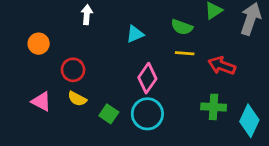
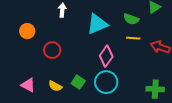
cyan triangle: (135, 34) -> (97, 24), size x1.6
yellow semicircle: (77, 99) -> (55, 86), moved
pink triangle: (41, 101) -> (28, 85), moved
green cross: (214, 107) -> (155, 89), moved

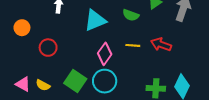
yellow line: (133, 38) -> (133, 45), moved
green square: (78, 82) -> (75, 81), size x1.5
yellow semicircle: (55, 86) -> (43, 85), moved

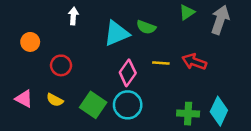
green semicircle: (131, 15) -> (146, 27), moved
pink triangle: (23, 84) -> (24, 99), moved
yellow semicircle: (43, 85) -> (55, 100), moved

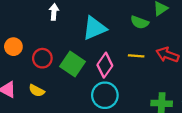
green semicircle: (146, 27) -> (140, 22), moved
orange circle: (30, 42) -> (13, 47), moved
green square: (93, 105) -> (72, 64), moved

